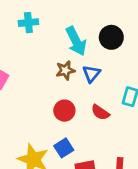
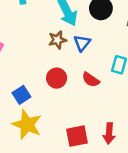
blue square: (64, 148) -> (21, 95), moved

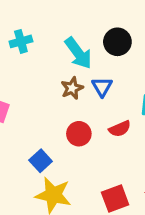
red semicircle: (91, 80) -> (120, 129), turned -48

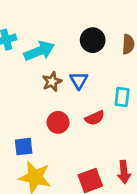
cyan arrow: (78, 53) -> (39, 51), moved, turned -76
blue square: (41, 161) -> (24, 147), turned 36

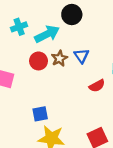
black circle: (93, 40) -> (72, 15), moved
red circle: (58, 122) -> (39, 61), moved

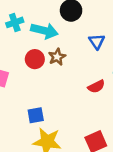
cyan arrow: (47, 34) -> (44, 31), turned 40
blue triangle: (81, 56) -> (97, 42), moved

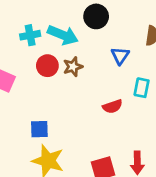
cyan cross: (15, 22) -> (30, 35), moved

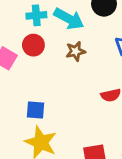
red circle: (47, 66) -> (33, 45), moved

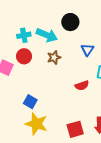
blue square: (35, 110) -> (30, 102), turned 32

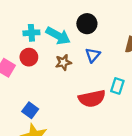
blue triangle: (87, 50) -> (93, 55), moved
red semicircle: (82, 86) -> (92, 99), size x1.6

